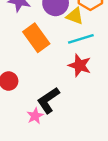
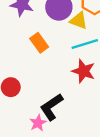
orange rectangle: (36, 38) -> (39, 43), size x0.7

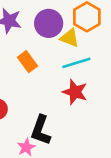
black L-shape: (51, 107) -> (41, 130), turned -36

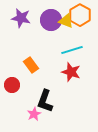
yellow triangle: (70, 38) -> (66, 21), moved
orange rectangle: (28, 62) -> (31, 65), moved

